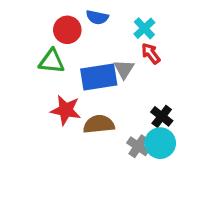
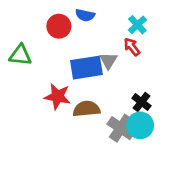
cyan cross: (144, 28) -> (137, 25), moved
green triangle: (52, 61) -> (20, 55), moved
gray cross: (138, 146) -> (121, 128), size x1.4

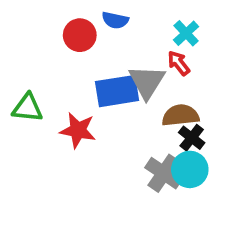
green triangle: (20, 55) -> (28, 108), moved
gray triangle: (108, 61) -> (147, 82), size x1.5
brown semicircle: (86, 109) -> (180, 115), moved

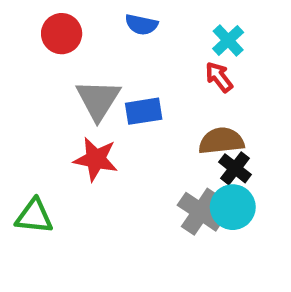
red circle: (80, 35) -> (62, 34), moved
gray triangle: (147, 82) -> (98, 100), moved
blue rectangle: (117, 91) -> (144, 111), size x0.7
green triangle: (28, 108) -> (34, 216), moved

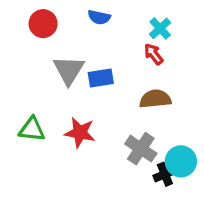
red star: (96, 159) -> (80, 133), moved
black cross: (235, 168) -> (165, 174), moved, turned 30
cyan circle: (233, 207) -> (181, 161), moved
green triangle: (34, 216) -> (32, 129), moved

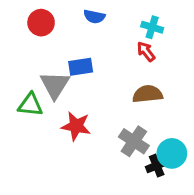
cyan cross: (160, 28) -> (152, 27), turned -30
gray triangle: (69, 70) -> (55, 85), moved
blue rectangle: (101, 78) -> (81, 67), moved
green triangle: (32, 129) -> (30, 105), moved

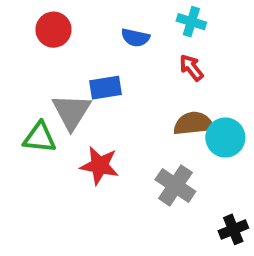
blue semicircle: (94, 17) -> (135, 38), moved
cyan cross: (152, 27) -> (191, 22), moved
cyan circle: (172, 153) -> (225, 138), moved
black cross: (157, 166) -> (233, 229), moved

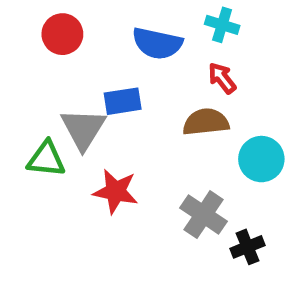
blue semicircle: (135, 38) -> (157, 43), size x1.5
brown semicircle: (193, 124) -> (206, 122), moved
black cross: (233, 229) -> (247, 247), moved

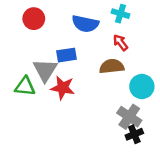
red star: (116, 191) -> (63, 88), moved
gray cross: (204, 215) -> (129, 117), moved

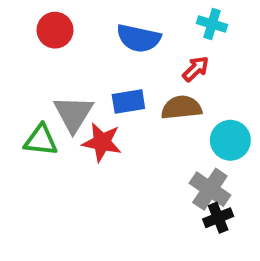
cyan cross: (120, 14) -> (212, 24), moved
red arrow: (120, 43) -> (196, 69), turned 84
blue rectangle: (66, 55) -> (128, 101), moved

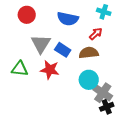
blue rectangle: (128, 101) -> (63, 50), turned 42
gray triangle: (73, 114) -> (41, 44), moved
cyan circle: (230, 140) -> (89, 80), moved

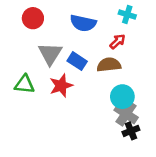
red star: (50, 70) -> (61, 86), turned -30
cyan circle: (89, 80) -> (122, 97), moved

